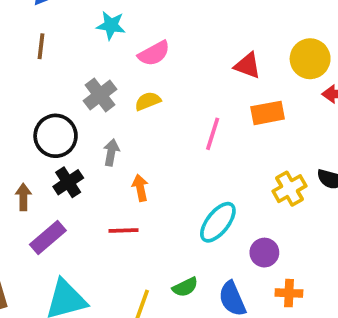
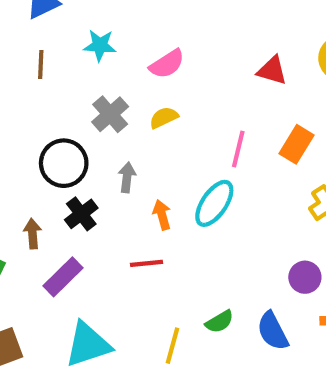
cyan star: (111, 25) -> (100, 45), moved
orange rectangle: (268, 113) -> (297, 144), moved, turned -44
cyan ellipse: (218, 222) -> (214, 203), moved

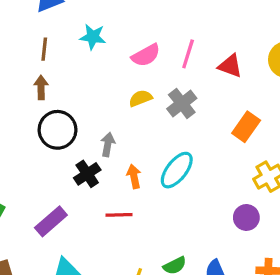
gray cross: (110, 114) -> (182, 104), moved
pink line: (238, 149) -> (188, 54), moved
black cross: (81, 214) -> (87, 174), moved
brown arrow: (32, 234) -> (41, 87), moved
purple circle: (305, 277) -> (246, 217), moved

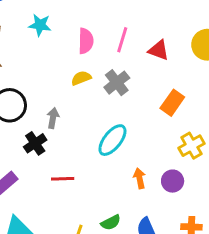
pink semicircle: (146, 55) -> (86, 41), turned -60
orange arrow: (134, 176) -> (140, 178), moved

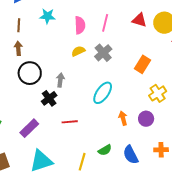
red triangle: (159, 50) -> (139, 20), moved

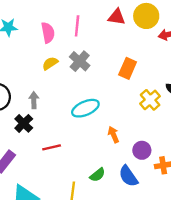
cyan ellipse: (103, 93) -> (85, 108), turned 40
purple circle: (146, 119) -> (142, 150), moved

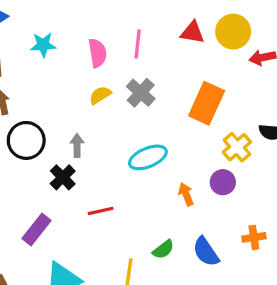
orange rectangle: (128, 68) -> (207, 103), size x1.4
purple circle: (142, 150) -> (223, 182), moved

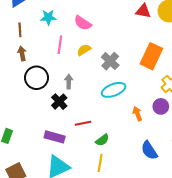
pink line: (138, 44) -> (60, 45), moved
pink semicircle: (97, 53) -> (83, 23), turned 132
gray cross: (141, 93) -> (110, 61), moved
purple rectangle: (37, 230) -> (55, 137), moved, turned 66
green semicircle: (163, 249) -> (102, 140), moved

